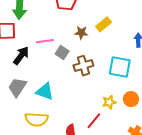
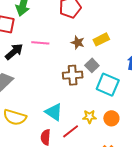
gray square: (62, 53) -> (92, 65), moved
cyan triangle: (45, 91) -> (54, 112), moved

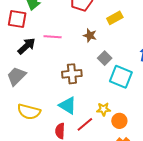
yellow rectangle: (101, 39) -> (115, 18), moved
brown cross: (73, 75) -> (72, 74), moved
orange circle: (111, 118) -> (119, 121), moved

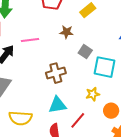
cyan triangle: (68, 106) -> (57, 105), turned -30
yellow star: (103, 109) -> (93, 94), moved

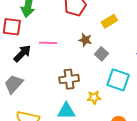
gray square: (85, 52) -> (101, 54), moved
yellow star: (93, 94) -> (94, 98), moved

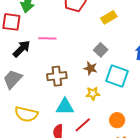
brown star: (85, 40) -> (90, 68), moved
brown cross: (69, 79) -> (57, 76), moved

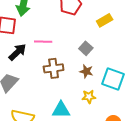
gray square: (101, 50) -> (86, 48), moved
brown cross: (57, 76) -> (54, 68), moved

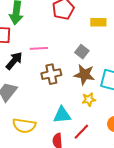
yellow rectangle: (105, 20) -> (98, 22), turned 35
brown star: (86, 71) -> (84, 75), size x1.5

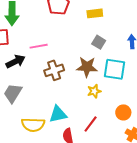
gray square: (82, 52) -> (99, 42), moved
black arrow: (14, 61) -> (16, 61), turned 30
cyan triangle: (62, 115) -> (58, 114), moved

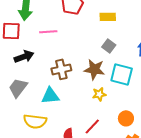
pink line: (39, 46) -> (48, 32), moved
cyan triangle: (58, 114) -> (50, 96), moved

